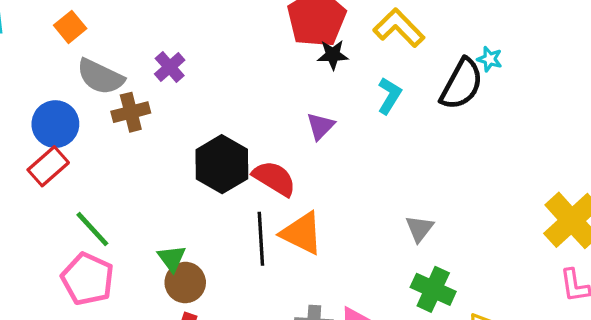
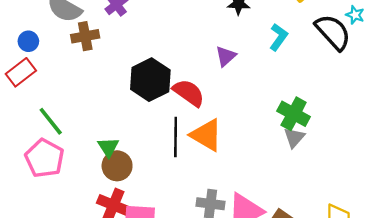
black semicircle: (462, 84) -> (333, 32), turned -75
blue circle: (55, 124) -> (28, 41), size x0.6
green cross: (433, 289) -> (294, 114), moved

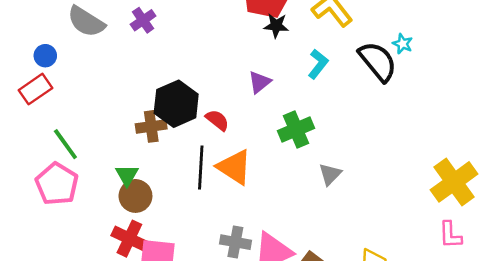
brown cross: (85, 36) -> (151, 126), moved
red semicircle: (189, 93) -> (217, 120), size x0.7
green cross: (294, 114) -> (296, 129), moved, turned 36

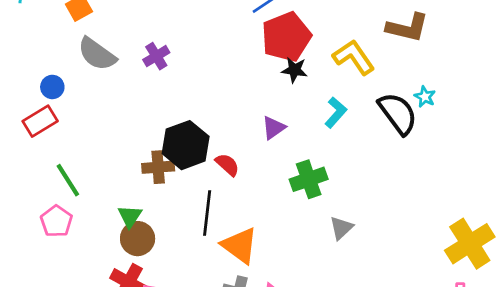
orange triangle: (234, 167) -> (240, 245), moved
pink pentagon: (57, 184) -> (56, 221), size x0.7

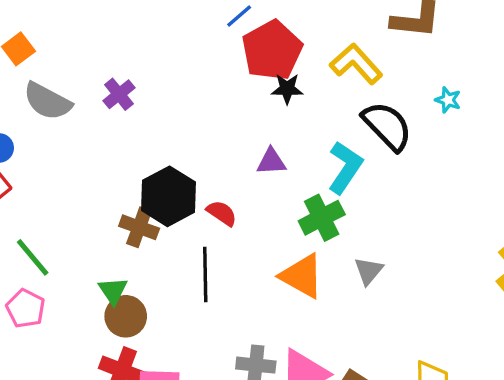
cyan L-shape: (336, 112) -> (345, 167), moved, size x1.4
black semicircle: (398, 113) -> (387, 126), moved
purple triangle: (274, 128) -> (271, 161), turned 40
brown cross: (158, 167) -> (139, 227), turned 32
orange triangle: (240, 245) -> (302, 276), moved

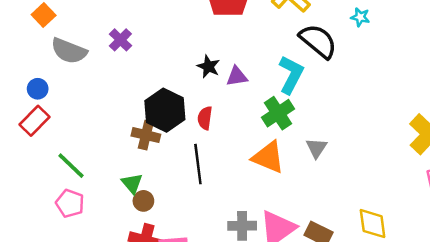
black star: (287, 89) -> (208, 67), moved, turned 30
red semicircle: (222, 213) -> (205, 118), turned -110
brown circle: (126, 316) -> (143, 201), size x0.7

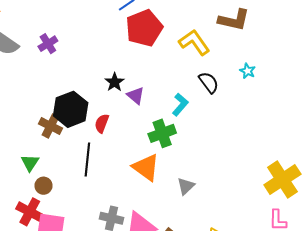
black semicircle: (318, 41) -> (209, 82), size x0.7
cyan L-shape: (291, 75) -> (180, 105), size x0.7
purple triangle: (237, 76) -> (136, 96), turned 36
gray triangle: (316, 148) -> (186, 186), moved
brown circle: (143, 201) -> (43, 186), moved

